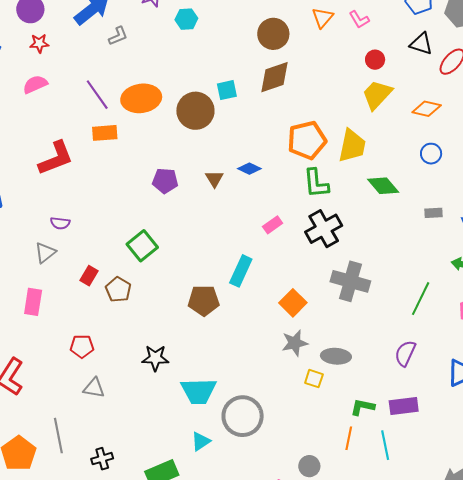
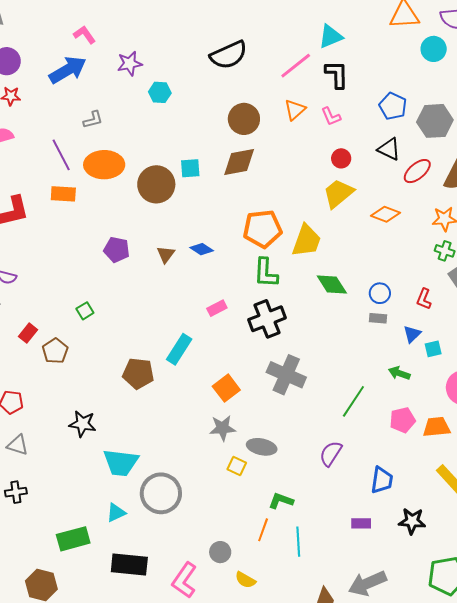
gray L-shape: (118, 36) -> (93, 120), moved
blue circle: (431, 154) -> (380, 293), moved
green square: (142, 246) -> (85, 311), size x0.6
purple rectangle: (404, 406) -> (361, 523), moved, size x0.7
black cross: (102, 459) -> (16, 492), moved

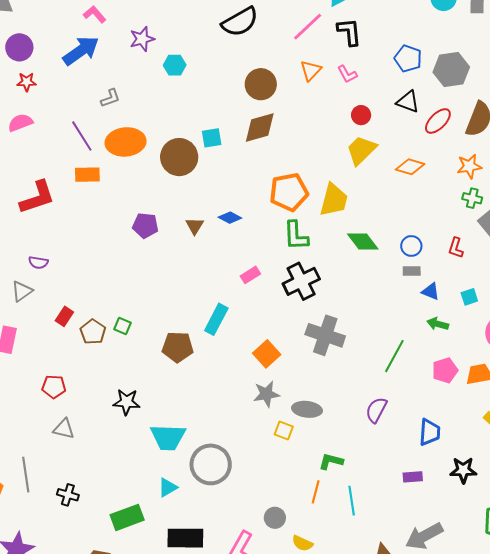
green square: (85, 311) -> (123, 326), moved, turned -30
blue triangle: (412, 334) -> (431, 291), moved, turned -48
black cross: (16, 492) -> (68, 495), moved, turned 30

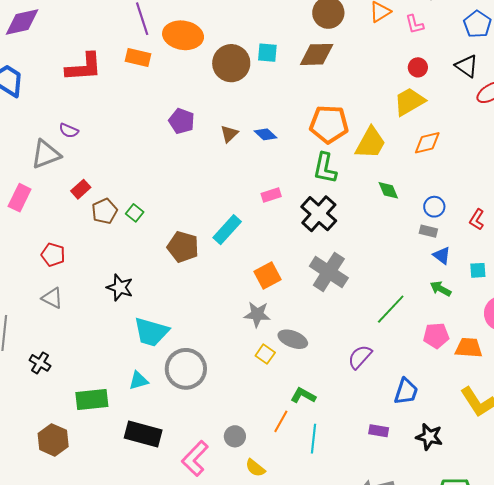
orange diamond: (410, 167) -> (427, 143), moved, turned -44
green diamond: (363, 241) -> (388, 190), size x0.7
black cross: (301, 281) -> (319, 214), turned -36
gray triangle: (22, 291) -> (46, 154), size x1.4

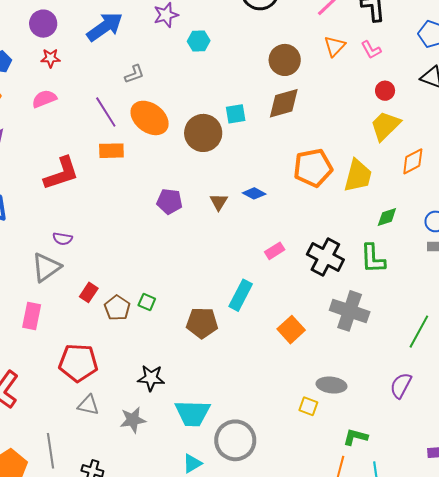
orange ellipse: (183, 35) -> (150, 118), turned 42
green L-shape: (325, 168) -> (373, 259), moved
green diamond: (388, 190) -> (387, 217), turned -70
red pentagon: (53, 255) -> (78, 363), size x1.6
gray star: (257, 314) -> (133, 420), moved

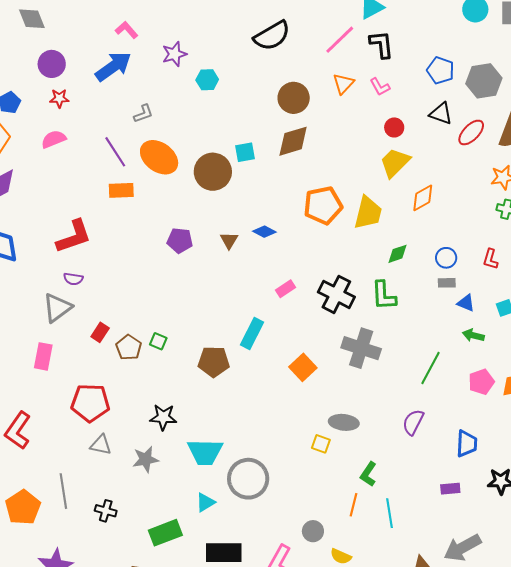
red L-shape: (61, 173) -> (74, 237), moved
green L-shape: (355, 437) -> (368, 474), turned -70

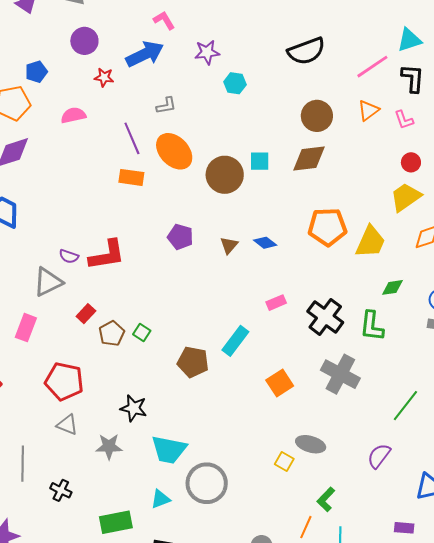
red star: (59, 98) -> (104, 77), moved
red L-shape: (74, 237) -> (107, 255), moved

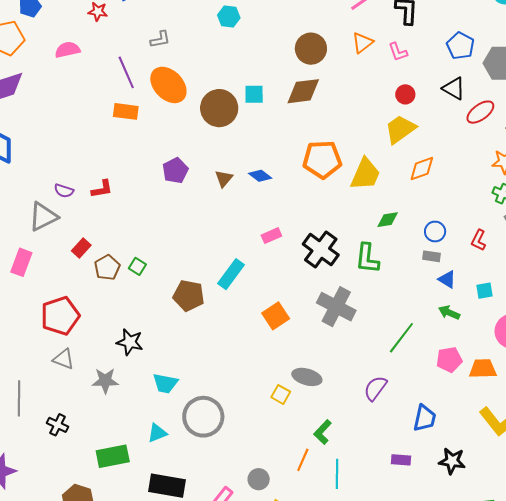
purple pentagon: (180, 237) -> (175, 171), turned 30
red L-shape: (107, 255) -> (102, 189), size x0.6
red pentagon: (64, 381) -> (60, 316), turned -30
cyan trapezoid: (169, 450) -> (165, 383), size x0.7

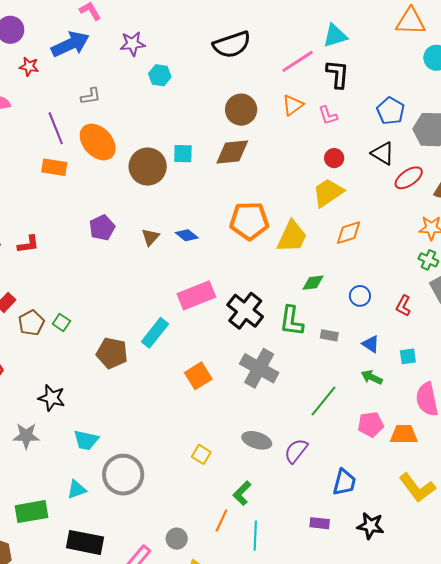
pink rectangle: (271, 236) -> (196, 295), size x1.8
gray rectangle: (431, 256) -> (329, 335), moved
gray ellipse: (307, 377) -> (257, 440), moved

